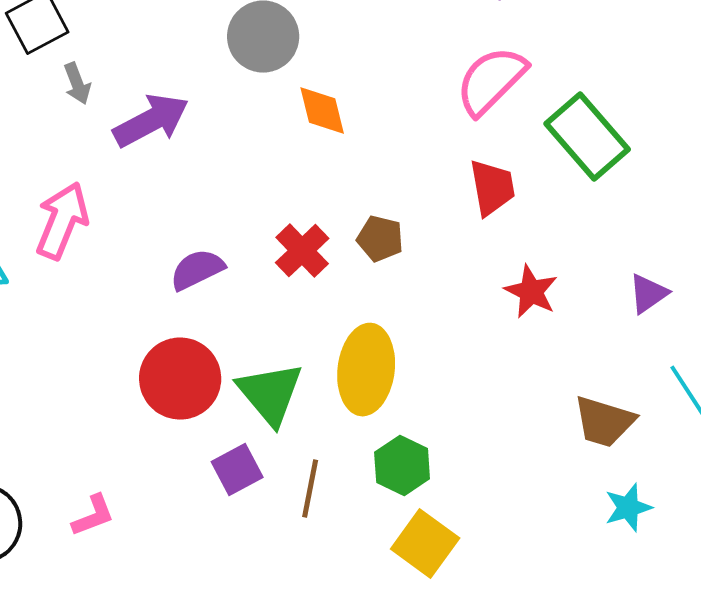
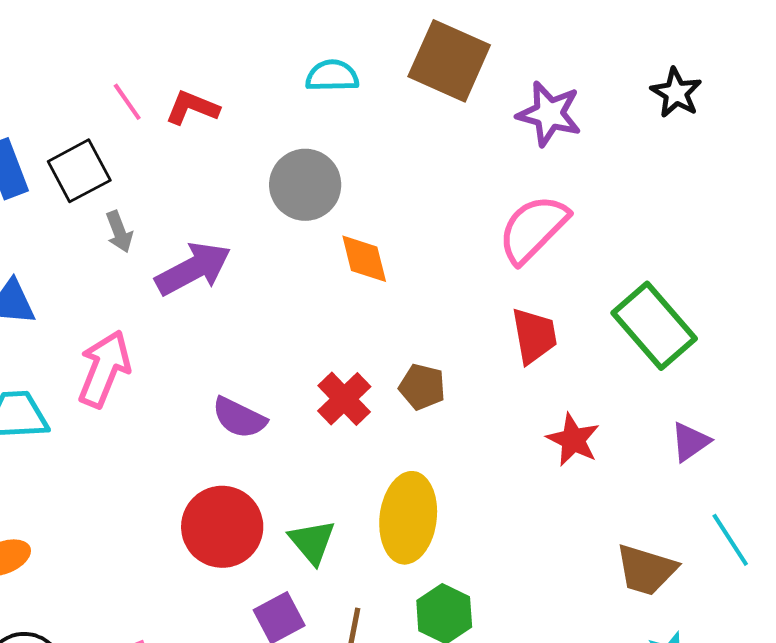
green rectangle: (587, 137) -> (654, 326), moved
purple semicircle: (197, 270) -> (239, 418), turned -128
green triangle: (270, 394) -> (312, 542), size x0.7

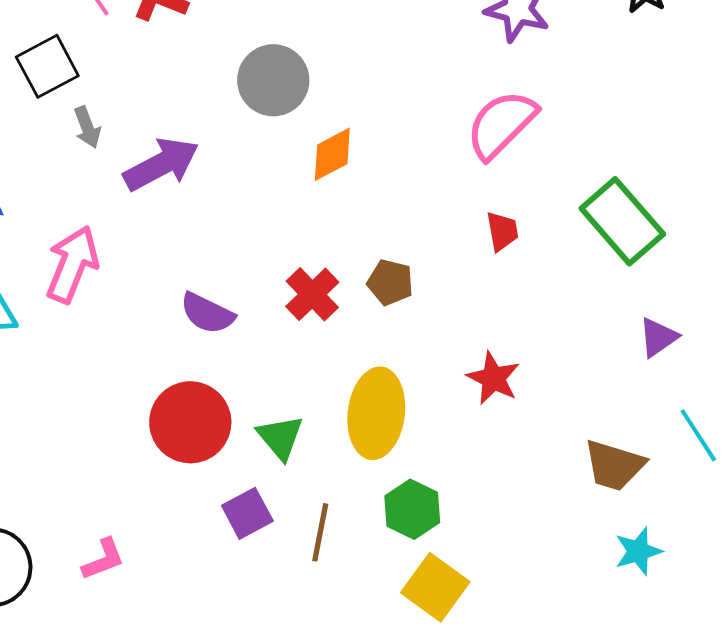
orange diamond: (364, 259) -> (332, 154), turned 76
red trapezoid: (534, 336) -> (502, 231), size x0.7
red star: (573, 440) -> (493, 378), moved

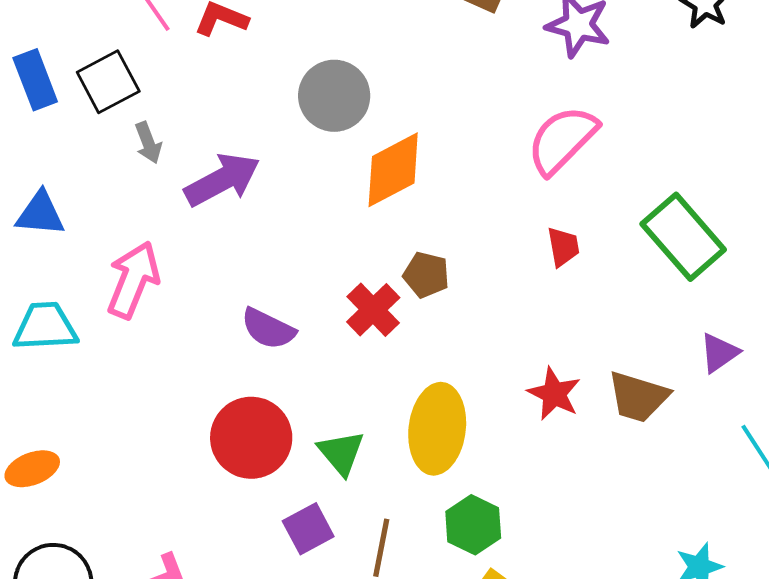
orange diamond: (332, 154) -> (393, 170), size x1.4
brown pentagon: (390, 282) -> (426, 275), moved
brown trapezoid: (614, 465) -> (638, 397), moved

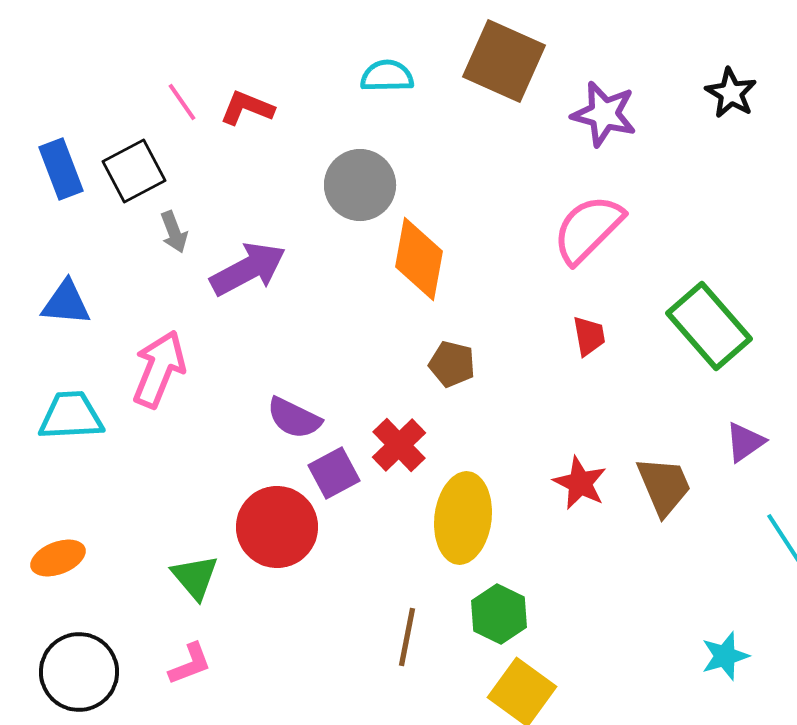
orange diamond: (393, 170) -> (419, 259), turned -52
red cross: (373, 310) -> (399, 445), moved
brown trapezoid: (638, 397) -> (664, 486), turned -130
green triangle: (341, 453) -> (195, 577), moved
purple square: (308, 529) -> (334, 473), moved

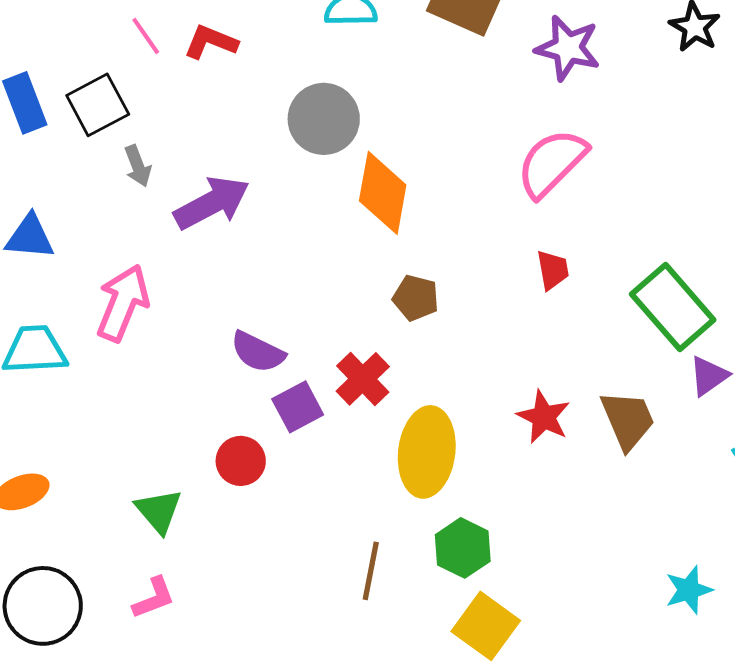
green rectangle: (709, 326) -> (673, 307), moved
red circle: (277, 527) -> (241, 461), size x0.6

